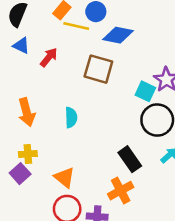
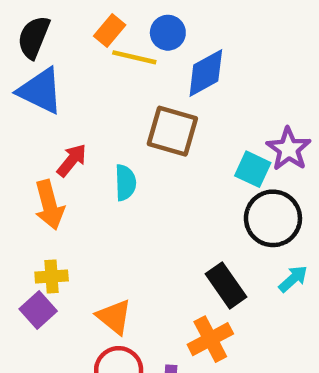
blue diamond: (118, 35) -> (206, 73), turned -40
blue triangle: (21, 46) -> (40, 91), size x1.6
red arrow: (49, 57) -> (72, 160), moved
cyan semicircle: (71, 117) -> (125, 183), moved

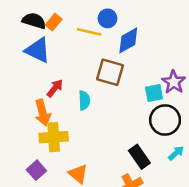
orange rectangle: (110, 30) -> (54, 22), moved
black semicircle: (34, 37) -> (34, 21), turned 85
cyan square: (253, 169) -> (154, 93), turned -36
yellow cross: (52, 277) -> (54, 137), moved, size x1.6

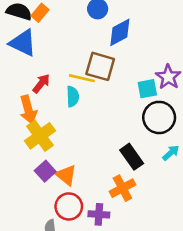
yellow line: (89, 32) -> (82, 78), moved
yellow cross: (54, 137) -> (40, 136), turned -32
purple square: (36, 170) -> (45, 171), moved

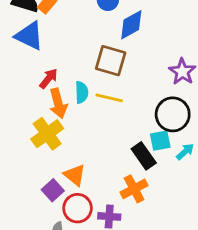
yellow line: (82, 78) -> (109, 98), moved
cyan square: (147, 89) -> (160, 141), moved
orange arrow: (28, 110) -> (58, 103), moved
purple square: (45, 171) -> (53, 190), moved

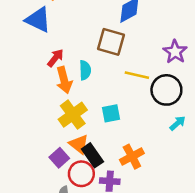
yellow line: (109, 98) -> (137, 75), moved
yellow cross: (47, 134) -> (73, 115), moved
cyan square: (160, 141) -> (111, 113), moved
black rectangle: (144, 156) -> (92, 155), moved

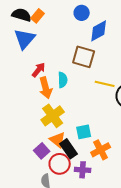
blue triangle: (38, 20) -> (25, 39), turned 45
cyan square: (111, 113) -> (84, 132), moved

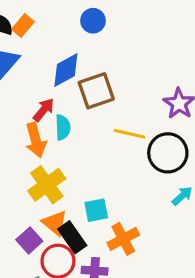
blue diamond: (99, 31) -> (66, 70), moved
brown square: (84, 57) -> (96, 91), turned -35
red arrow: (39, 70) -> (44, 110), moved

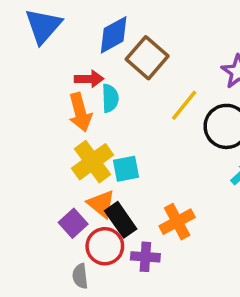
brown square: (96, 91) -> (147, 58), turned -30
red arrow: (44, 110) -> (89, 79), turned 50
yellow line: (130, 134) -> (184, 105), turned -64
cyan square: (96, 210) -> (126, 169), moved

